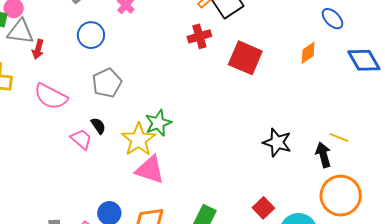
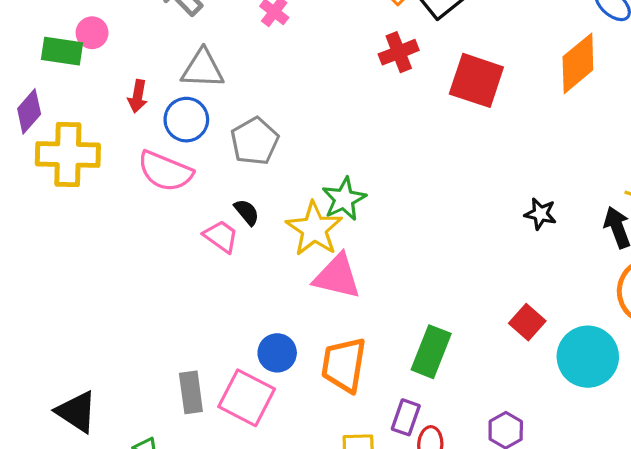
gray triangle: (20, 32) -> (203, 69), moved
blue circle: (91, 35) -> (186, 120), moved
orange diamond: (308, 53) -> (578, 63), size x1.6
black star: (277, 142) -> (540, 214), size x0.7

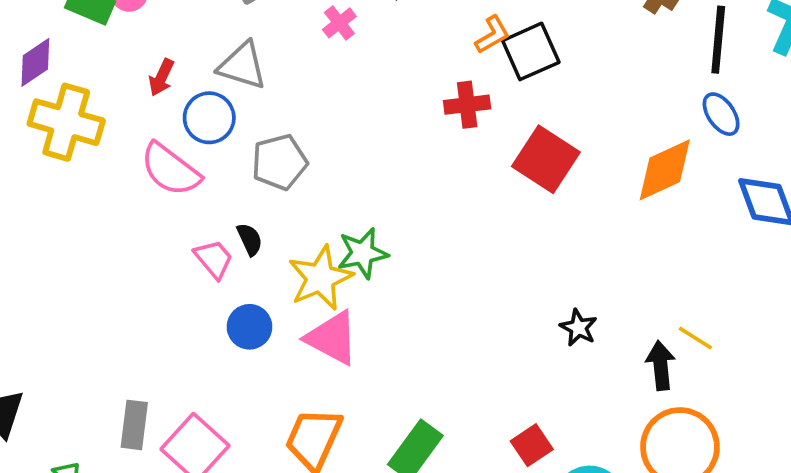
blue circle: (277, 353) -> (249, 327), moved

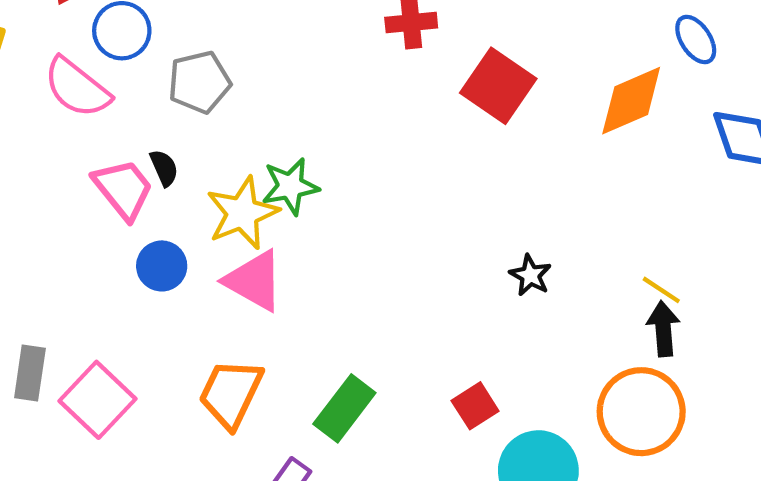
pink trapezoid: (214, 259) -> (123, 189), size x1.4
black arrow: (661, 365) -> (663, 329), moved

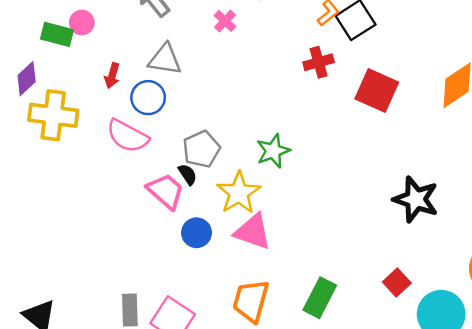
gray pentagon: (199, 82) -> (201, 149), moved
green star: (290, 186) -> (273, 151), moved
black star: (530, 275) -> (416, 199), size x1.8

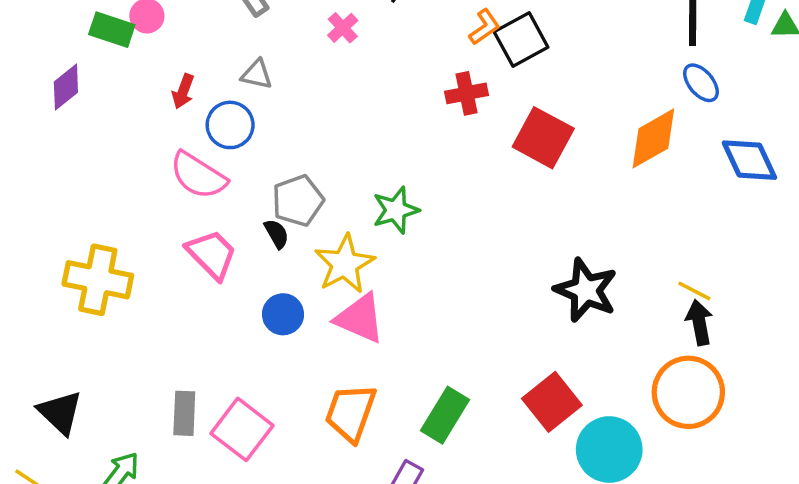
gray triangle: (165, 59) -> (257, 74), size x0.7
yellow cross: (53, 115) -> (98, 280), moved
pink trapezoid: (166, 191) -> (212, 254), moved
red square: (397, 282) -> (552, 402), size x1.5

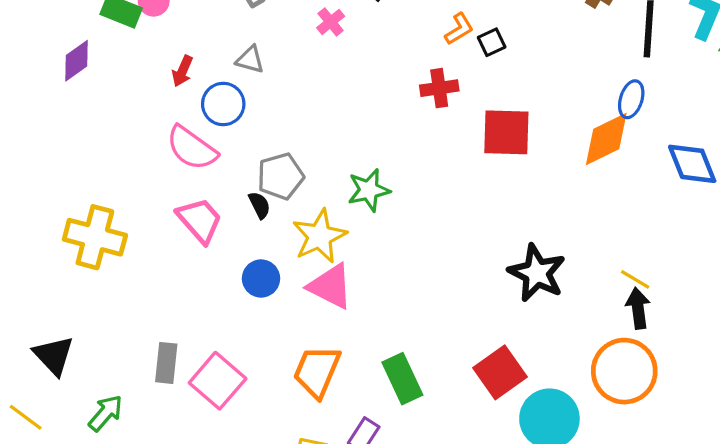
black square: (521, 40) -> (492, 42), size x0.6
blue ellipse: (701, 83) -> (631, 99), moved, turned 54
red square: (543, 138) -> (506, 132), turned -30
green rectangle: (445, 415) -> (402, 379), turned -60

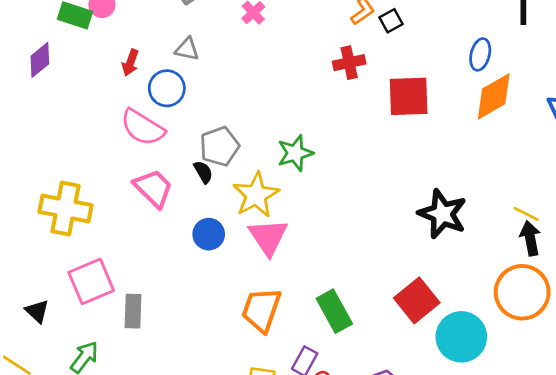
blue ellipse: (631, 99) -> (480, 54), moved
pink triangle: (331, 286) -> (268, 237), turned 33
black triangle: (54, 355) -> (37, 311), size x0.7
pink square: (218, 381) -> (91, 281), moved, turned 30

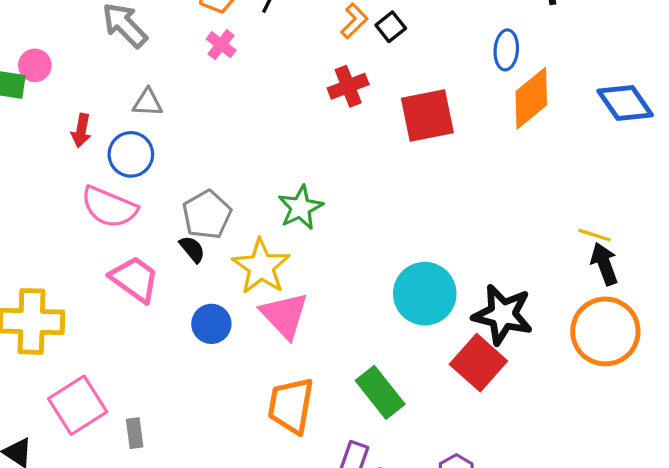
black star: (442, 214) -> (503, 315), moved
gray rectangle: (133, 311) -> (135, 433), size x0.7
cyan circle: (461, 337) -> (425, 294), moved

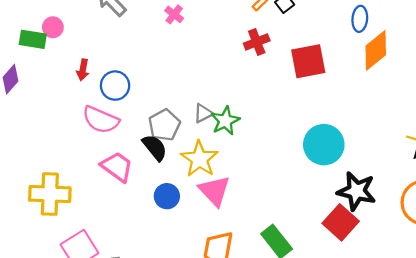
gray triangle: (148, 103) -> (203, 113), moved, turned -30
black semicircle: (192, 249) -> (155, 147), size x1.5
cyan circle: (425, 294) -> (324, 145), moved

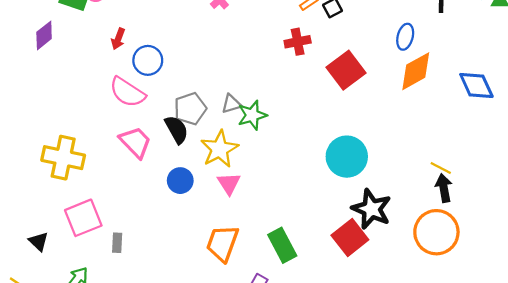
red square: (308, 61) -> (346, 70), turned -36
pink triangle: (214, 191) -> (229, 184), size x0.7

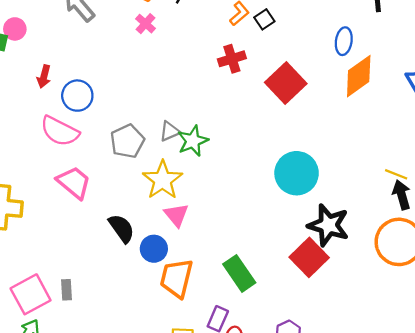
black semicircle: (177, 130) -> (121, 228), moved
blue circle: (180, 181) -> (154, 249), moved
pink square: (83, 218) -> (31, 294), moved

